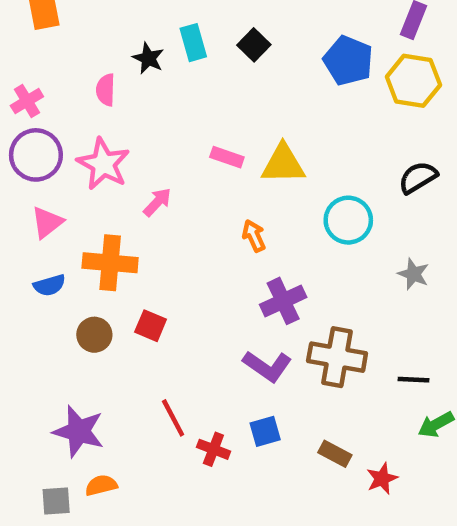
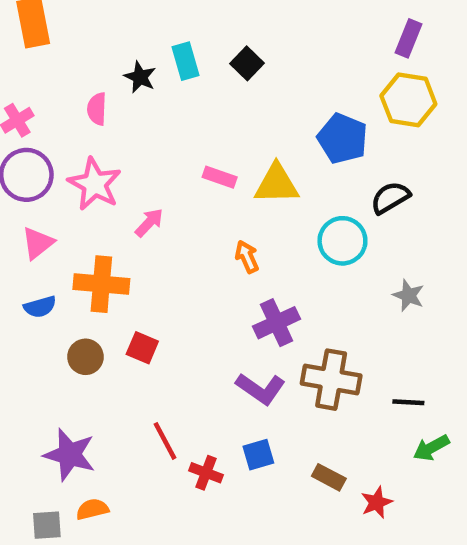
blue pentagon: (348, 61) -> (342, 138), moved
black semicircle: (418, 177) -> (390, 198), moved

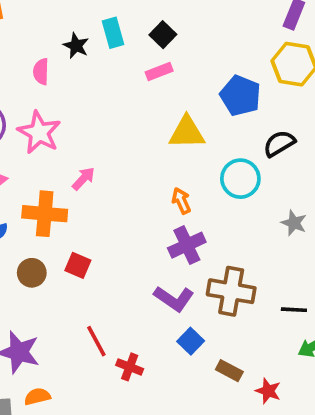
pink rectangle: (220, 177) -> (159, 72), moved, turned -40
pink arrow: (149, 223) -> (83, 179), moved
orange arrow: (247, 257) -> (181, 201), moved
blue square: (258, 455) -> (191, 341), moved, turned -30
red star: (377, 502) -> (268, 391), turned -30

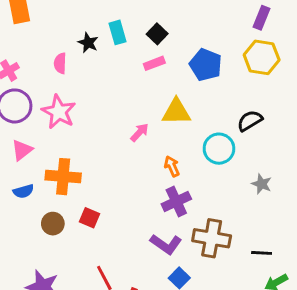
blue pentagon: (240, 96) -> (206, 65), moved
pink arrow: (83, 179) -> (140, 132), moved

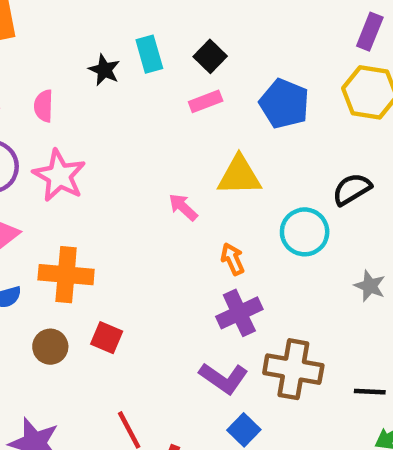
pink semicircle: (60, 63) -> (44, 106), moved
pink arrow: (140, 132) -> (183, 207), turned -90

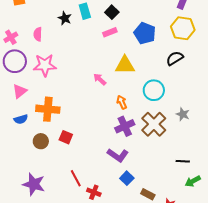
pink star: (59, 176) -> (45, 65), turned -30
black semicircle: (352, 189) -> (175, 58), moved
brown cross: (293, 369) -> (154, 124), moved, turned 35

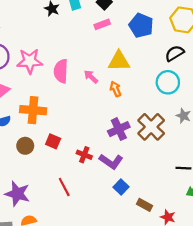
pink semicircle: (38, 34) -> (61, 71), moved, size x1.5
cyan circle: (154, 90) -> (168, 82), moved
orange arrow: (122, 102) -> (115, 89), moved
red cross: (94, 192) -> (84, 155), moved

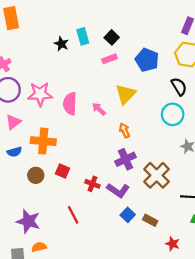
black semicircle: (175, 53) -> (179, 87), turned 90
yellow triangle: (119, 61) -> (126, 94), turned -45
orange arrow: (115, 89) -> (124, 130), moved
brown cross: (151, 127) -> (157, 175), moved
brown rectangle: (144, 205) -> (150, 220), moved

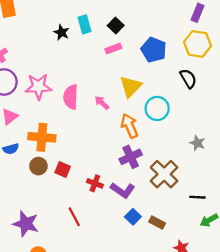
cyan circle: (173, 114) -> (157, 108), moved
orange arrow: (124, 130) -> (129, 126), size x1.5
brown circle: (36, 175) -> (38, 166), moved

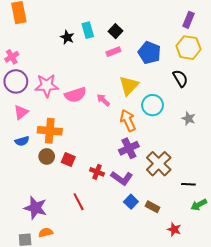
pink semicircle: (71, 97) -> (75, 95), turned -110
gray star: (197, 143) -> (188, 118), moved

